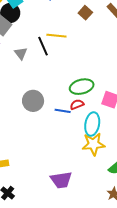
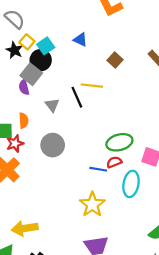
brown square: (85, 13) -> (115, 60), moved
gray circle: (33, 101) -> (53, 145), moved
yellow star: (93, 144) -> (92, 205), moved, turned -30

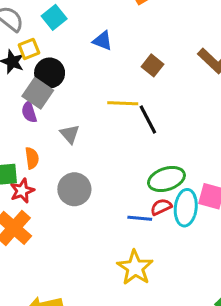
yellow square: (27, 42) -> (29, 49), turned 32
cyan square: (46, 46) -> (54, 17), moved
black line: (77, 97) -> (148, 119), moved
cyan ellipse: (131, 184) -> (186, 208), moved

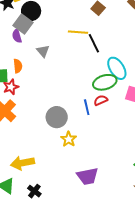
gray circle: (74, 189) -> (57, 117), moved
cyan ellipse: (186, 208) -> (117, 68), moved, turned -40
blue line: (140, 218) -> (87, 107), turned 70
yellow star: (135, 268) -> (69, 139), moved, size x0.7

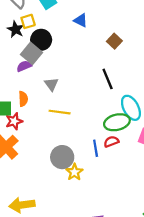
yellow line: (78, 32) -> (60, 112), moved
purple semicircle: (17, 36) -> (24, 66), turned 80
yellow star: (69, 139) -> (74, 172), moved

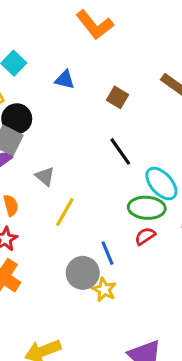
yellow line: (60, 112) -> (65, 212), turned -55
green ellipse: (117, 122) -> (147, 208), turned 30
blue line: (96, 148) -> (108, 253), moved

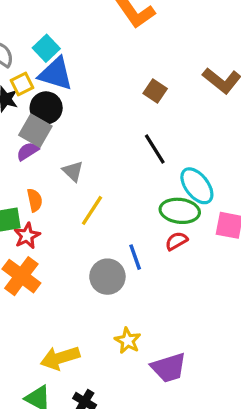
blue triangle: (65, 80) -> (56, 74), moved, size x1.6
yellow star: (104, 290) -> (128, 341), moved

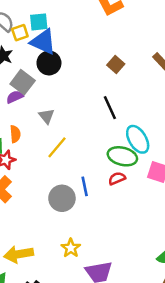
cyan square: (46, 48) -> (39, 22), turned 30
yellow square: (22, 84) -> (20, 33), moved
black circle: (46, 108) -> (49, 63), moved

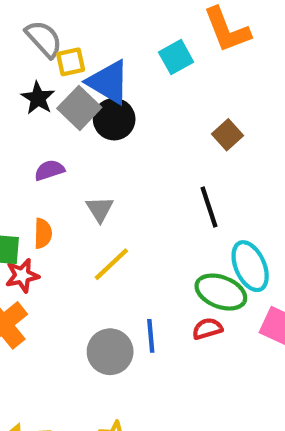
cyan square: (39, 22) -> (176, 57), moved, turned -30
gray square: (23, 82) -> (79, 108), moved

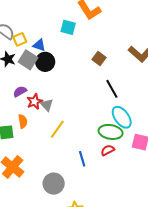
cyan square: (176, 57) -> (68, 27), turned -35
blue triangle: (109, 82) -> (39, 45), size x0.6
black line: (209, 207) -> (112, 89), moved
red star: (22, 276) -> (35, 102), moved
gray circle: (110, 352) -> (54, 184), moved

